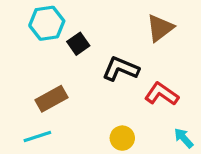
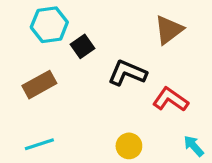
brown rectangle: (51, 99) -> (39, 85), moved

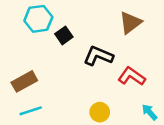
brown rectangle: (39, 85) -> (24, 81), moved

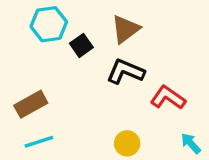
brown triangle: (130, 23) -> (125, 29), moved

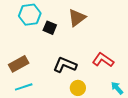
black square: (81, 45) -> (50, 28), turned -32
black L-shape: (125, 72) -> (65, 65), moved

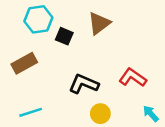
brown rectangle: (19, 64) -> (24, 63), moved

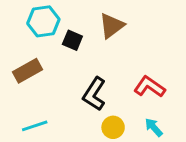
black L-shape: (84, 84) -> (94, 94), turned -80
cyan arrow: (151, 114) -> (154, 127), moved

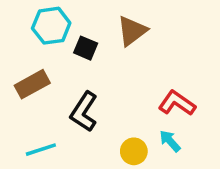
black L-shape: (94, 94) -> (84, 112), moved
cyan arrow: (154, 127) -> (170, 141), moved

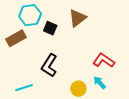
brown rectangle: (32, 84) -> (16, 38), moved

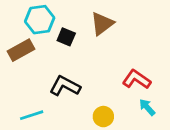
black L-shape: (49, 65) -> (65, 86), turned 85
cyan arrow: (100, 83) -> (147, 107), moved

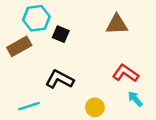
brown triangle: (102, 24) -> (117, 24), moved, turned 35

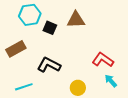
brown triangle: (117, 24) -> (76, 20), moved
brown rectangle: (19, 46) -> (16, 49), moved

